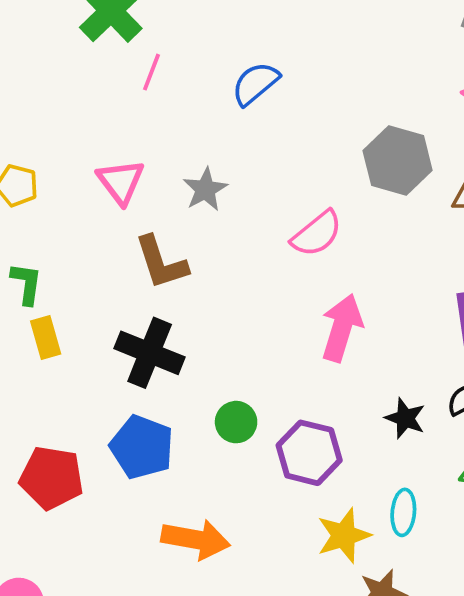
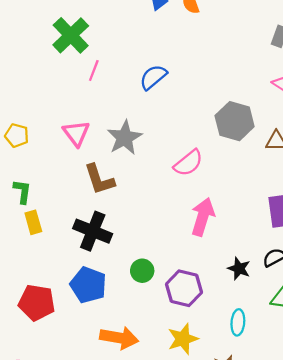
gray star: (205, 189) -> (125, 138), size x1.4
yellow star: (344, 535) -> (183, 339), moved

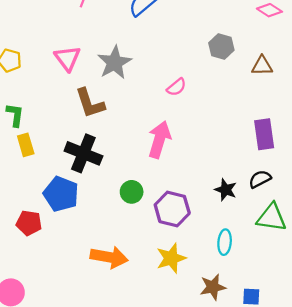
gray hexagon: (235, 121) -> (221, 47), size x0.7
pink semicircle: (188, 163) -> (176, 87), size x0.7
pink arrow: (203, 217) -> (159, 140), moved
blue pentagon: (88, 285) -> (61, 194), moved
red pentagon: (37, 303) -> (29, 223), size x0.7

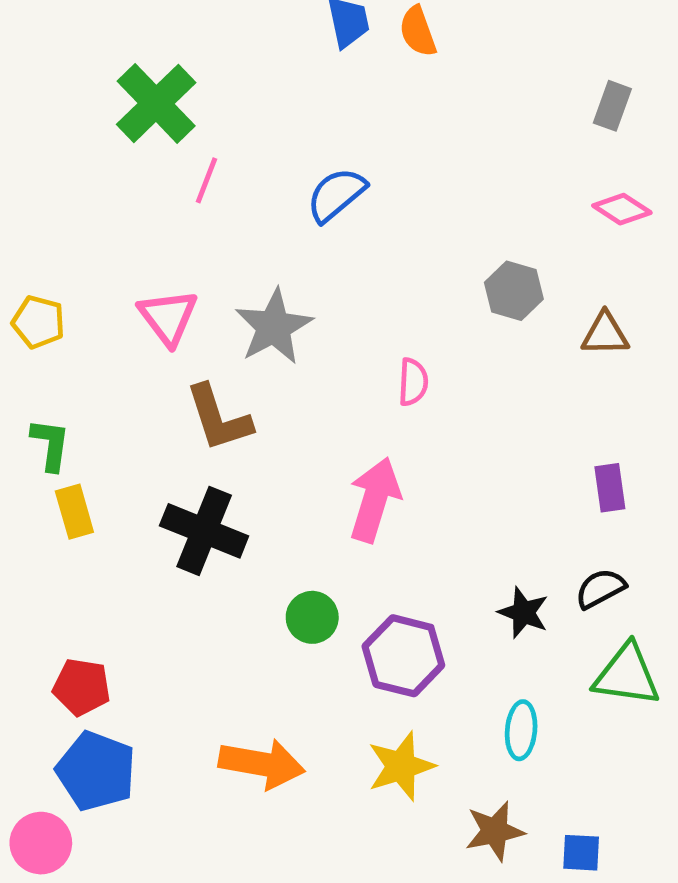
pink semicircle: (176, 87) -> (413, 382), turned -48
purple rectangle: (264, 134) -> (610, 488), size x0.7
blue pentagon: (61, 194) -> (96, 771), moved

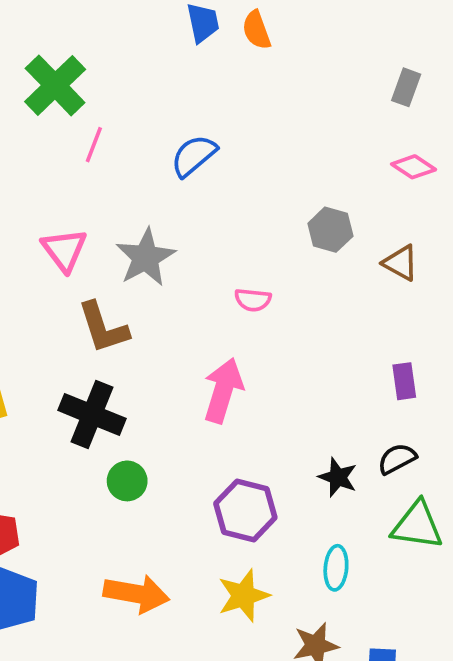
brown triangle: (605, 334) -> (401, 263), turned 30
pink semicircle: (413, 382) -> (253, 300), turned 93
green circle: (312, 617) -> (127, 481), moved

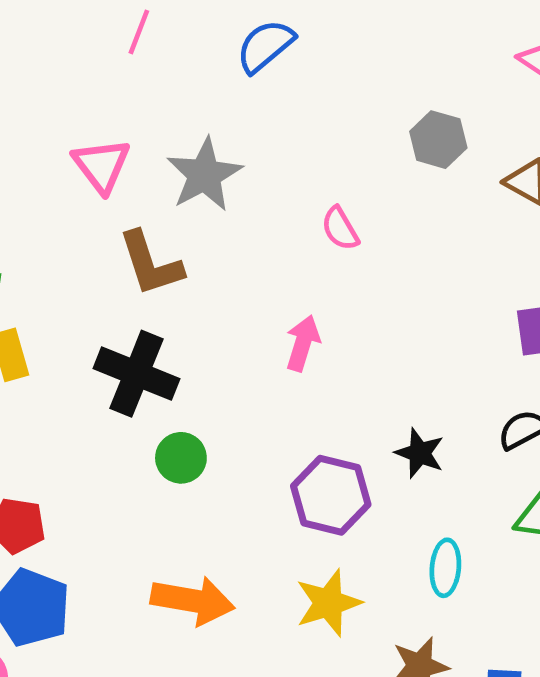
pink semicircle: (253, 300) -> (340, 229), turned 54
pink arrow: (223, 390) -> (303, 343), size x0.7
black star: (338, 477) -> (420, 453), moved

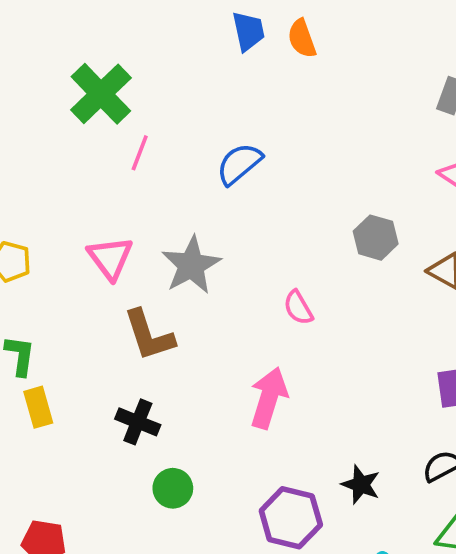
pink arrow: (303, 343) -> (269, 398), size x1.4
black cross: (137, 374) -> (138, 422), size x0.7

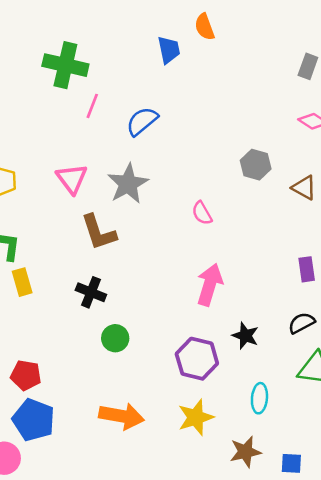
blue trapezoid: (248, 31) -> (169, 50), moved
green cross: (101, 94) -> (65, 65), turned -33
blue semicircle: (239, 164) -> (142, 121), moved
pink arrow: (269, 398) -> (210, 285), moved

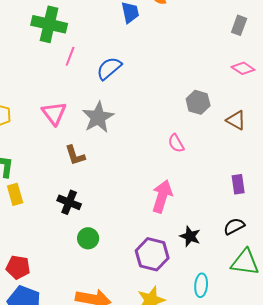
pink semicircle: (202, 213) -> (176, 143), moved
brown L-shape: (99, 232) -> (75, 155), size x0.7

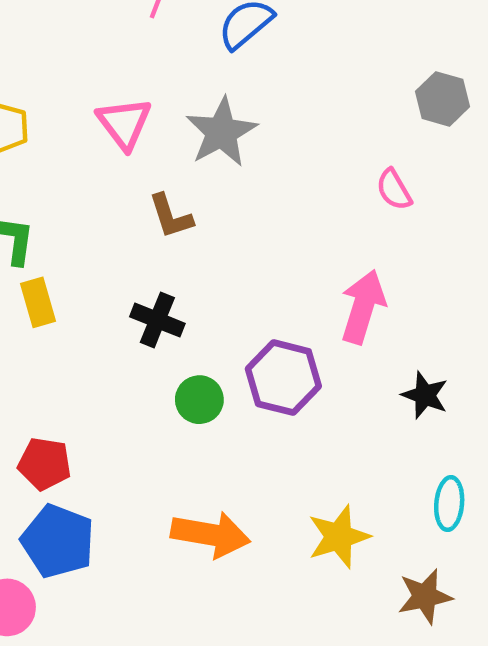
purple hexagon: (152, 254) -> (283, 378), moved

